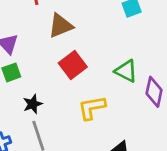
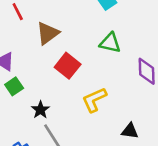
green triangle: (126, 71) -> (110, 43), moved

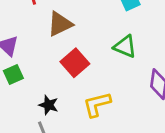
black star: (40, 110) -> (48, 105), moved, turned -30

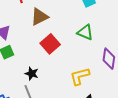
yellow L-shape: (97, 104) -> (80, 76), moved

